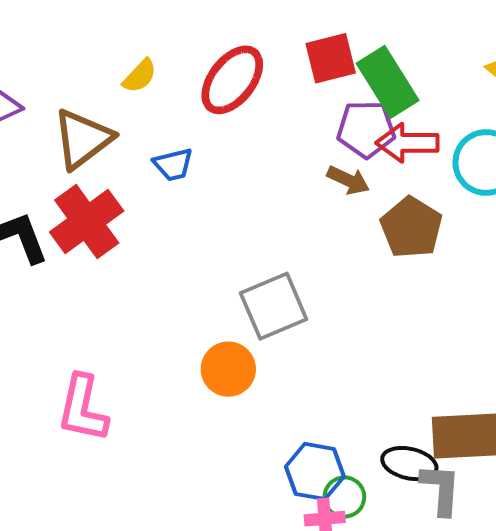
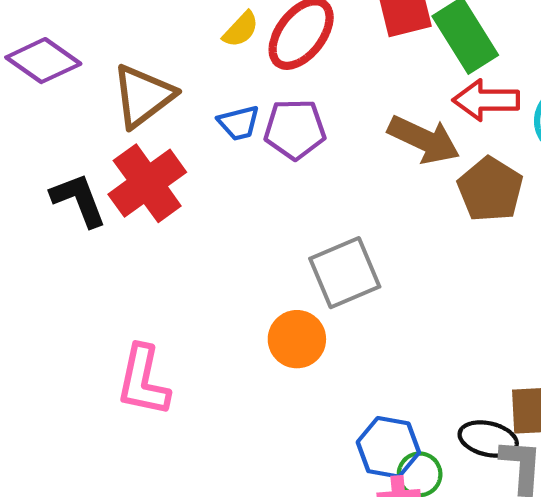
yellow semicircle: (140, 76) -> (241, 29), moved
purple pentagon: (366, 129) -> (295, 129), moved
brown arrow: (348, 180) -> (424, 140), size x1.6

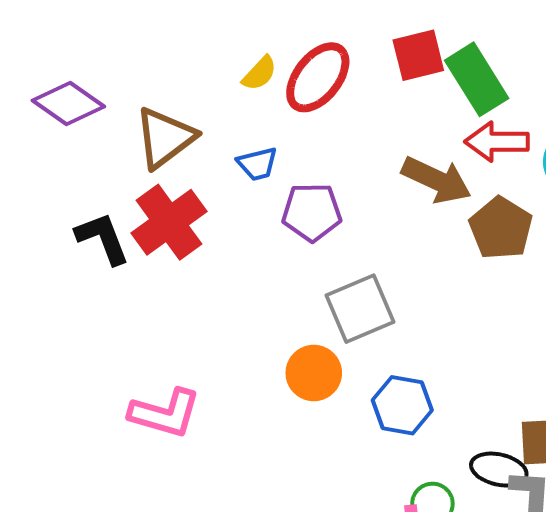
purple pentagon: (295, 129) -> (312, 212), moved
pink L-shape: (143, 381) -> (165, 413), turned -86
blue hexagon: (388, 447) -> (402, 405), moved

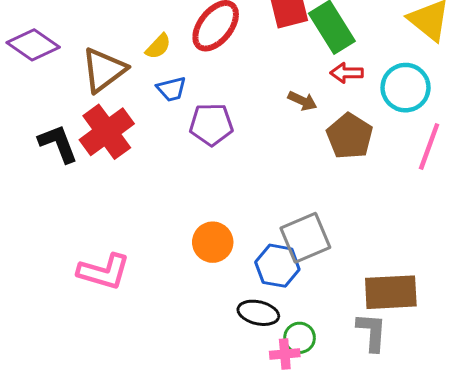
yellow semicircle: (259, 73) -> (158, 46), moved
red arrow: (497, 142) -> (347, 73), size x0.7
brown arrow: (436, 180) -> (302, 101), size x0.6
gray square: (360, 309) -> (305, 238), moved
black ellipse: (499, 470) -> (258, 313), moved

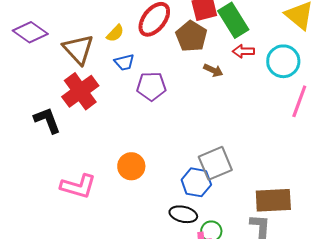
brown triangle: (104, 70) -> (78, 49), turned -36
brown pentagon: (350, 136) -> (191, 36), moved
black L-shape: (58, 144) -> (47, 120), moved
orange circle: (213, 242) -> (131, 166), moved

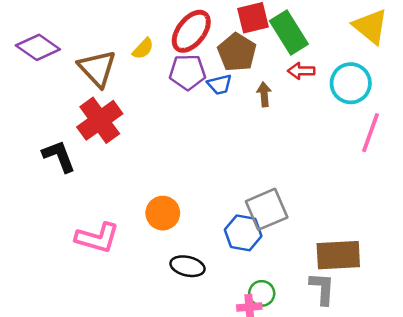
blue trapezoid: (124, 62) -> (220, 84), moved
brown arrow: (213, 70) -> (264, 94), turned -120
purple pentagon: (151, 86) -> (188, 72), moved
black ellipse: (183, 214) -> (188, 266), moved

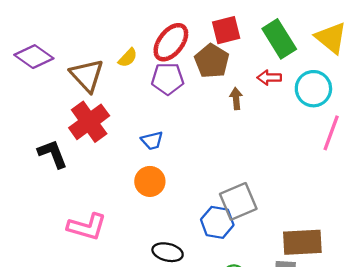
green rectangle: (289, 33) -> (279, 39), moved
blue trapezoid: (220, 84) -> (152, 141), moved
orange circle: (163, 213) -> (150, 181), moved

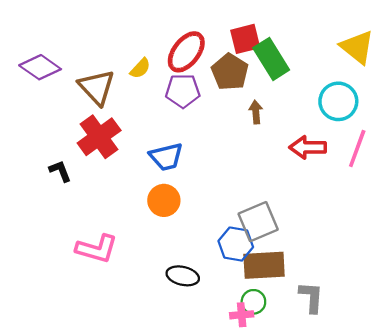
green rectangle: (279, 39) -> (271, 59), moved
red arrow: (269, 78) -> (308, 147), moved, size x1.4
blue trapezoid: (152, 141) -> (166, 157), size x1.4
black L-shape: (53, 154) -> (60, 171), size x0.7
brown rectangle: (302, 242) -> (264, 265), moved

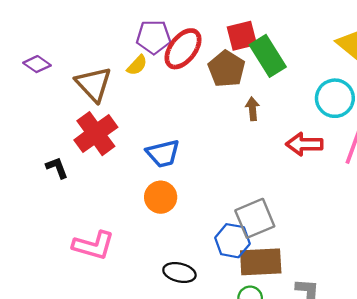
purple diamond: (40, 67) -> (37, 64), size x0.7
purple pentagon: (183, 91) -> (154, 37), moved

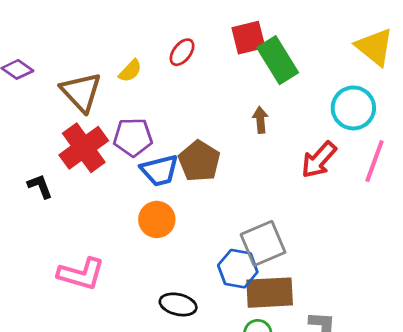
purple pentagon: (154, 37) -> (133, 137), moved
red ellipse: (183, 49) -> (182, 52), size x0.6
brown pentagon: (227, 69) -> (199, 161), moved
red arrow: (304, 144) -> (319, 160), turned -48

